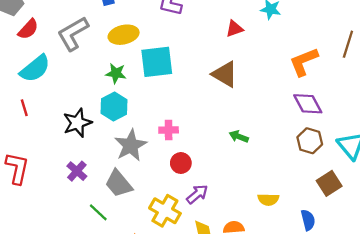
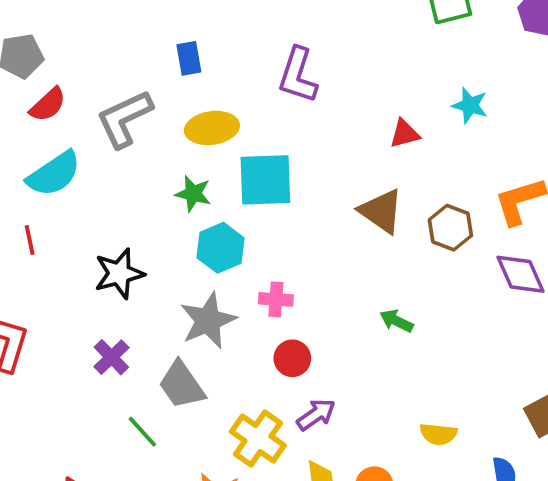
cyan hexagon: (114, 107) -> (221, 248), moved
brown hexagon: (310, 141) -> (450, 228), moved

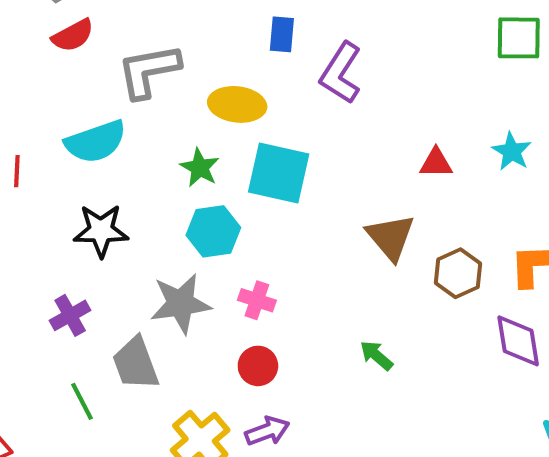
blue rectangle: (189, 58) -> (282, 34), moved
cyan semicircle: (54, 174) -> (96, 142), moved

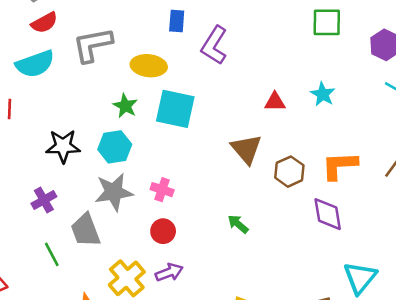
cyan semicircle: (96, 142) -> (35, 64), moved
cyan hexagon: (213, 231) -> (115, 147), moved

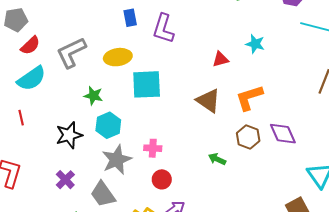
green star: (125, 106) -> (93, 96), moved
orange L-shape: (340, 166) -> (249, 98), moved
brown hexagon: (289, 172) -> (248, 137), moved

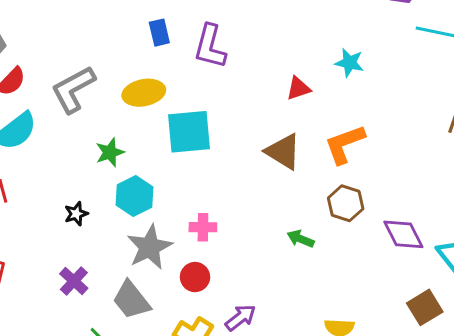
green star: (93, 96) -> (110, 152), turned -30
purple diamond: (283, 134) -> (403, 234), moved
black star: (69, 135) -> (76, 214), size x0.6
red circle: (162, 179) -> (195, 277), moved

